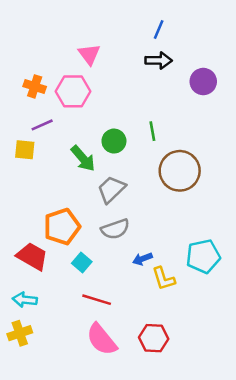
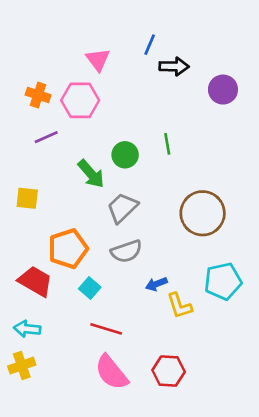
blue line: (159, 29) -> (150, 45), moved
yellow square: (25, 150) -> (27, 198), moved
brown circle: (180, 171) -> (203, 213), moved

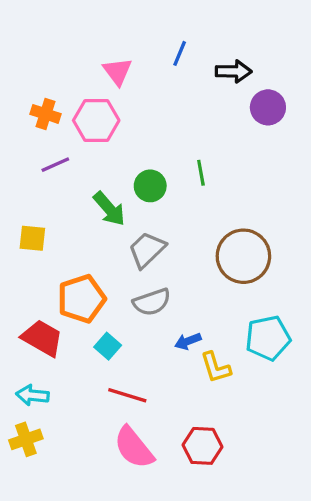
black arrow: (174, 66) -> (234, 71), moved

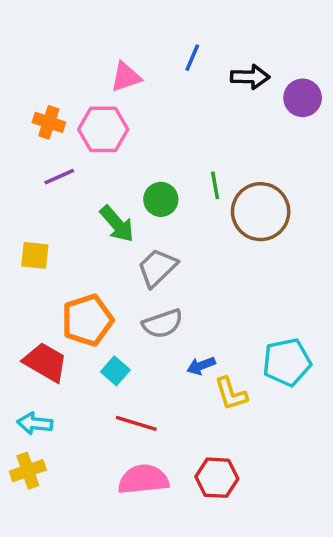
pink triangle: (117, 71) -> (126, 77), turned 48
purple circle: (268, 107) -> (303, 98), moved
brown circle: (243, 256) -> (261, 212), moved
pink semicircle: (134, 448) -> (143, 479), turned 123

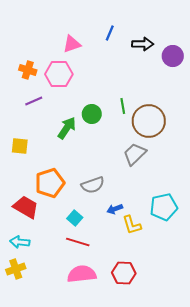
green arrow: (117, 224) -> (67, 128), turned -105
gray trapezoid: (157, 268) -> (135, 154), moved
cyan square: (115, 371) -> (75, 218), moved

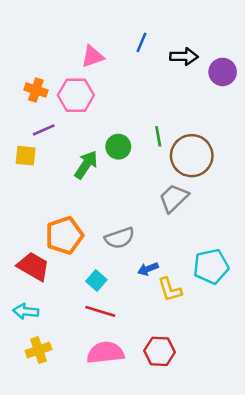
yellow square: (20, 146) -> (26, 156), moved
yellow cross: (16, 269) -> (38, 350), moved

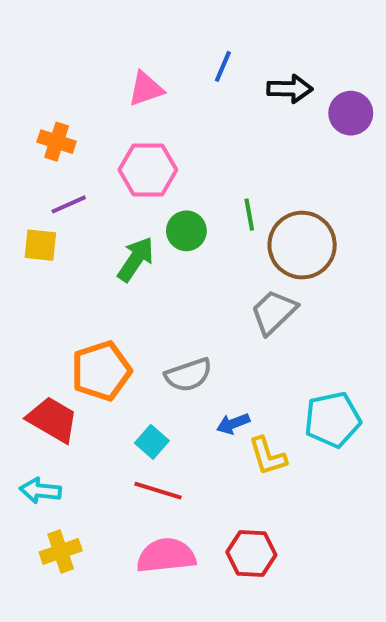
pink hexagon: (76, 95) -> (148, 170), moved

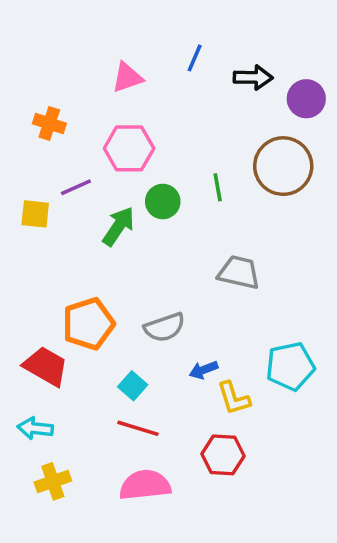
purple line: (69, 204) -> (76, 187), moved
brown circle: (302, 245) -> (283, 166), moved
gray trapezoid: (274, 312) -> (239, 272), turned 57
red hexagon: (251, 554) -> (223, 455), moved

